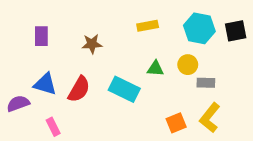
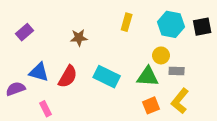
yellow rectangle: (148, 26) -> (127, 22), turned -63
purple rectangle: (41, 36) -> (24, 32), moved, turned 49
green triangle: (155, 68) -> (148, 77), moved, size x1.5

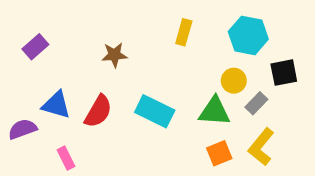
black square: (202, 27) -> (284, 73), moved
gray rectangle: (177, 71) -> (256, 103), turned -48

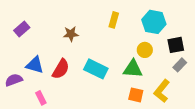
gray rectangle: (256, 103) -> (180, 65), moved
orange square: (219, 153) -> (136, 95), turned 35

